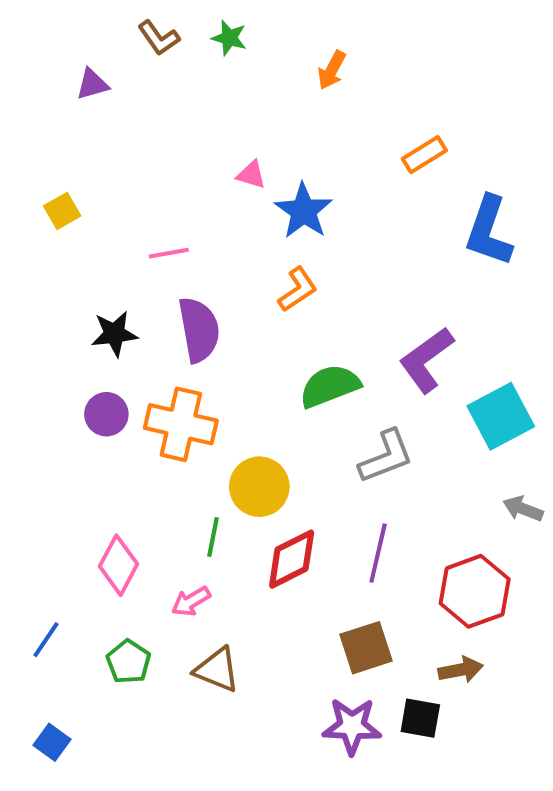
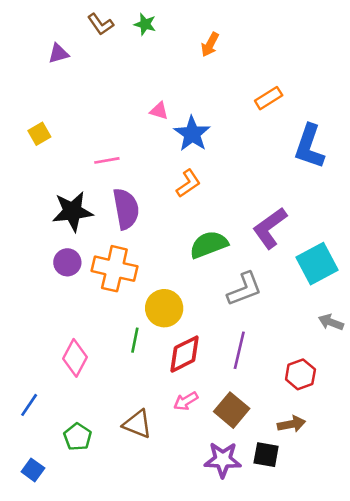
black star: (114, 334) -> (72, 211), size x1.4
red hexagon: (475, 591) -> (300, 374), size x0.7
pink arrow: (191, 601) -> (186, 401), moved
brown square: (366, 648) -> (232, 410), turned -32
green pentagon: (129, 662) -> (78, 437), moved

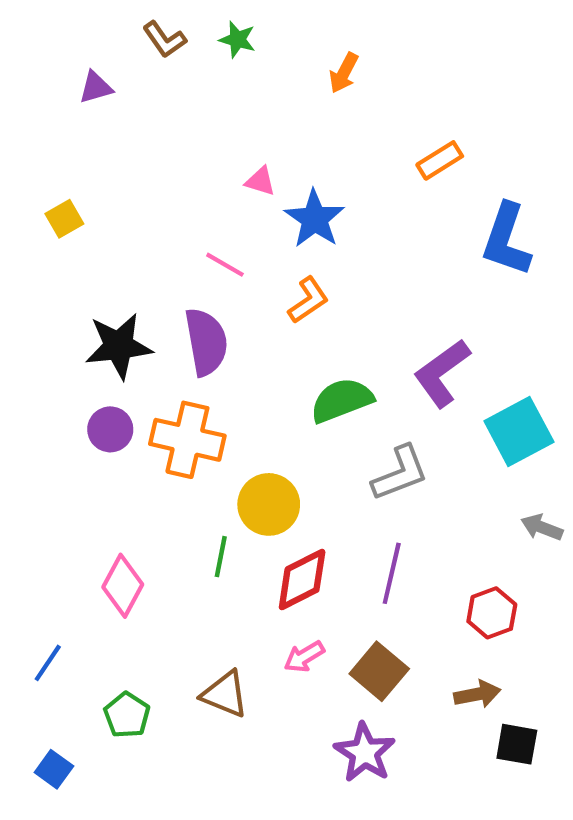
pink line: (107, 160) -> (225, 265), moved, turned 40
black square: (266, 455) -> (517, 744), moved
purple star: (223, 460) -> (365, 753), turned 30

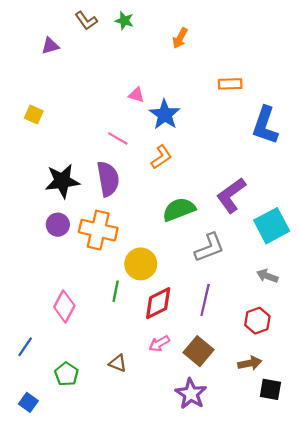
orange rectangle: (440, 160) -> (230, 84), turned 30
yellow square: (64, 219) -> (34, 114), turned -36
gray arrow: (542, 527) -> (267, 276), moved
brown triangle: (225, 694) -> (118, 363), size x0.7

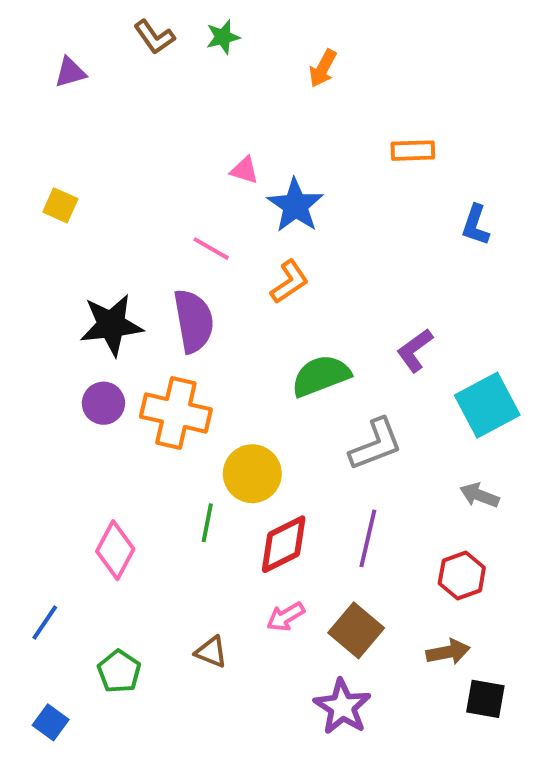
green star: (124, 21) -> (223, 37), turned -30
purple triangle: (50, 46) -> (70, 72), moved
blue L-shape: (265, 125) -> (476, 225), size x0.6
purple L-shape: (231, 195) -> (415, 350), size x0.7

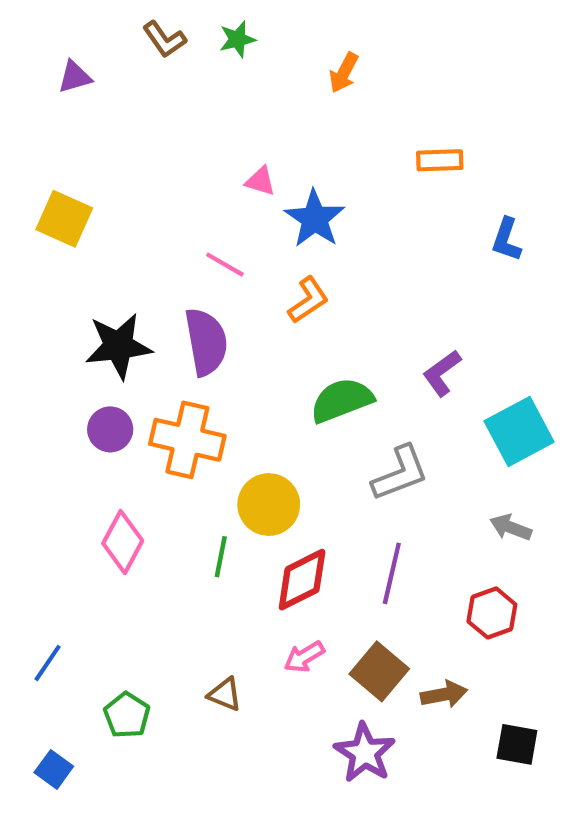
yellow square: (60, 205) -> (64, 219), size x1.5
pink diamond: (115, 550) -> (123, 542), moved
brown arrow: (448, 652) -> (444, 694), moved

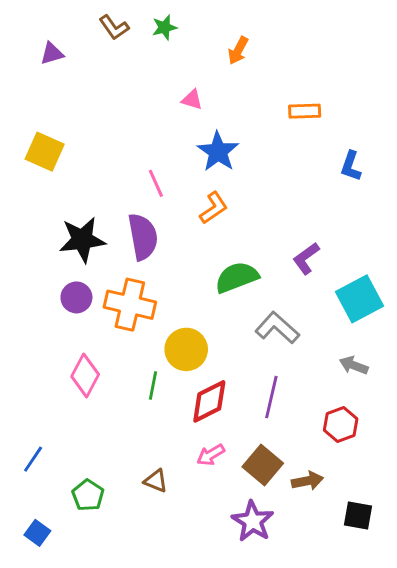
pink triangle: (260, 181) -> (192, 100), moved
pink line: (225, 265) -> (156, 183), turned 36
gray L-shape: (400, 473) -> (277, 328), turned -117

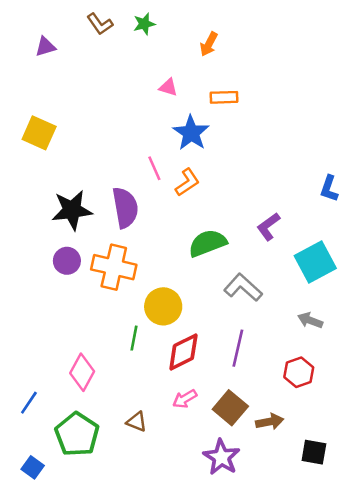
orange rectangle: (305, 111) -> (224, 97), moved
blue L-shape: (351, 166) -> (329, 189), moved
pink line: (156, 183) -> (154, 168), moved
pink diamond: (85, 375) -> (82, 372), moved
green pentagon: (88, 495) -> (77, 434), size x1.6

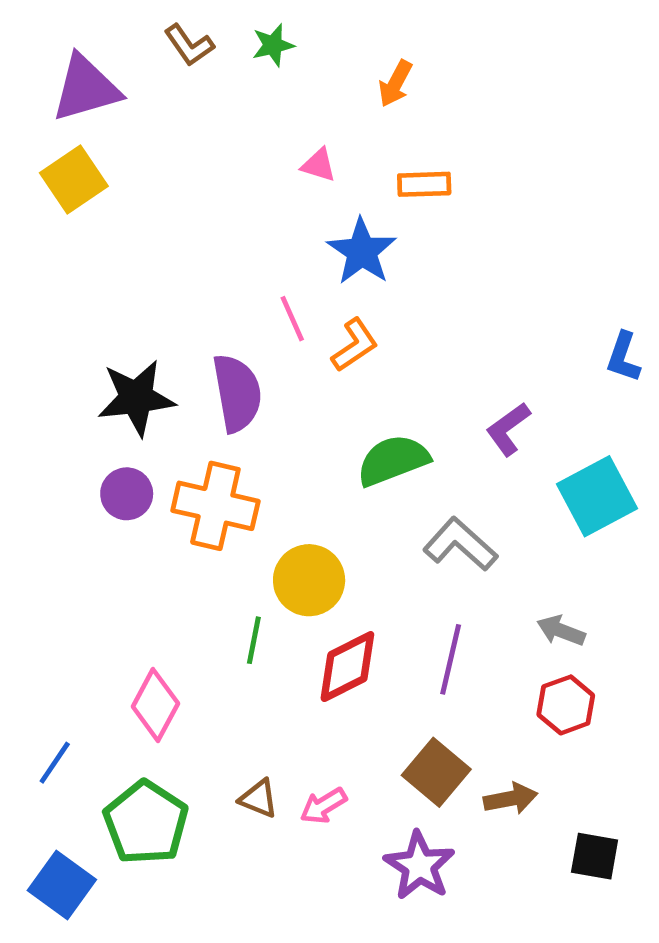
purple triangle: (45, 47) -> (86, 88), size x1.8
yellow square: (39, 133) -> (74, 179), moved, turned 32
gray arrow: (310, 320) -> (561, 631), moved
pink arrow: (185, 399) -> (323, 806), moved
blue square: (33, 467) -> (62, 885), size x1.5

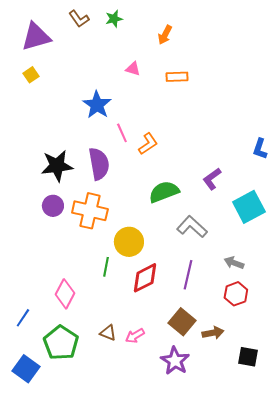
yellow square: (74, 179) -> (31, 75), size x0.6
blue star: (362, 251) -> (97, 105), moved

